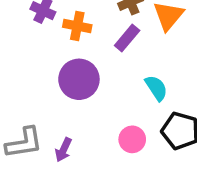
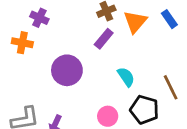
orange cross: (77, 26) -> (22, 43), moved

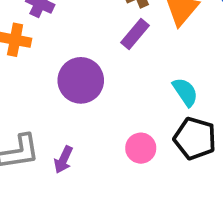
cyan semicircle: (126, 77) -> (185, 92), moved

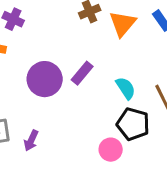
purple rectangle: (135, 34) -> (82, 73), moved
pink circle: (141, 148) -> (111, 150), moved

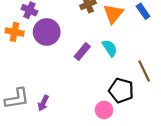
purple circle: (45, 79) -> (47, 32), moved
cyan semicircle: (126, 88) -> (110, 48), moved

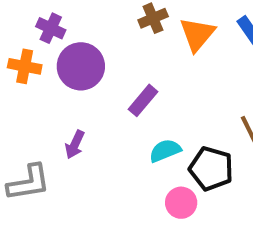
cyan semicircle: (110, 48) -> (165, 151), moved, turned -78
purple arrow: (43, 103) -> (75, 145), moved

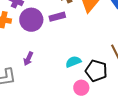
purple rectangle: (143, 100) -> (57, 17), moved, turned 35

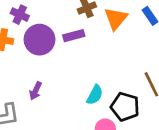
cyan semicircle: (73, 62) -> (95, 95), turned 140

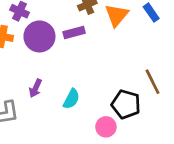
cyan semicircle: (95, 95) -> (71, 99), moved

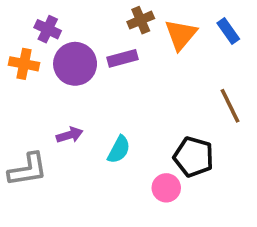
brown line: (152, 82) -> (230, 106), moved
purple arrow: (35, 88) -> (70, 135), turned -132

